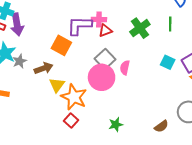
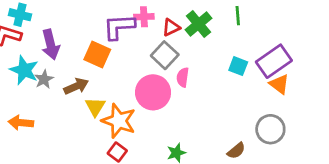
purple arrow: (17, 24) -> (51, 44), moved
red triangle: (105, 30) -> (171, 27), moved
gray square: (105, 59) -> (165, 55), moved

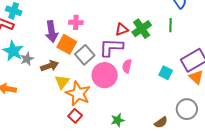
pink cross: (144, 17) -> (76, 22), moved
purple L-shape: (119, 27) -> (111, 47), moved
purple arrow: (51, 44) -> (52, 32), moved
gray square: (165, 55) -> (85, 55), moved
cyan square: (238, 66) -> (166, 73), moved

